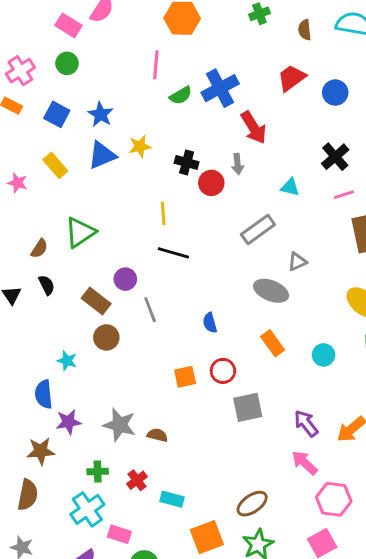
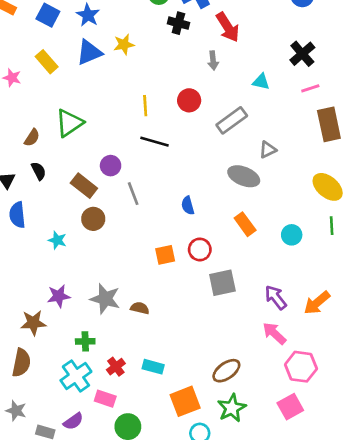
black cross: (187, 162) -> (178, 23), moved
red circle: (211, 183) -> (189, 100), moved
blue semicircle: (44, 394) -> (17, 215), moved
red cross: (137, 480) -> (116, 367), moved

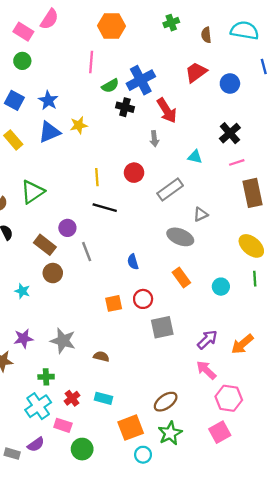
purple arrow: (276, 297) -> (207, 340), turned 85
brown semicircle: (140, 308) -> (101, 357), moved

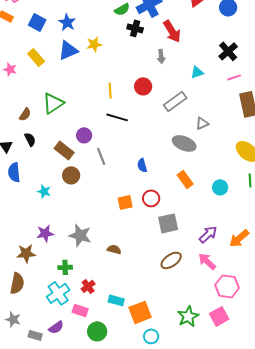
cyan triangle: (195, 157) -> (197, 72), turned -32
cyan rectangle: (104, 398) -> (116, 300), moved
brown ellipse: (166, 402) -> (171, 260), moved
green star: (170, 433) -> (188, 316), moved

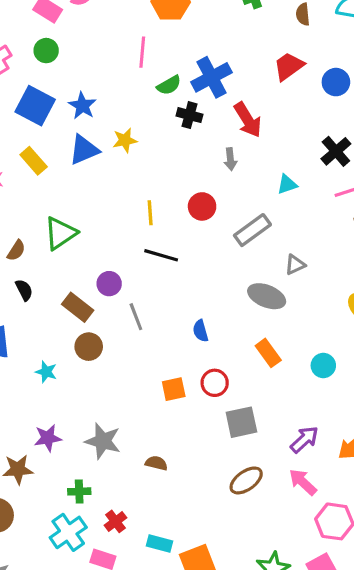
blue square: (37, 22) -> (35, 106), size x1.4

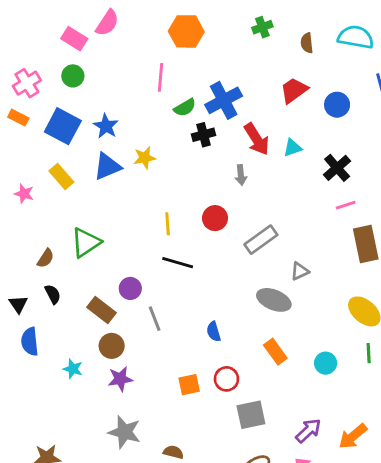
black cross: (189, 115) -> (204, 135), turned -30
cyan triangle: (287, 184) -> (293, 148), moved
purple star: (48, 438) -> (120, 379), moved

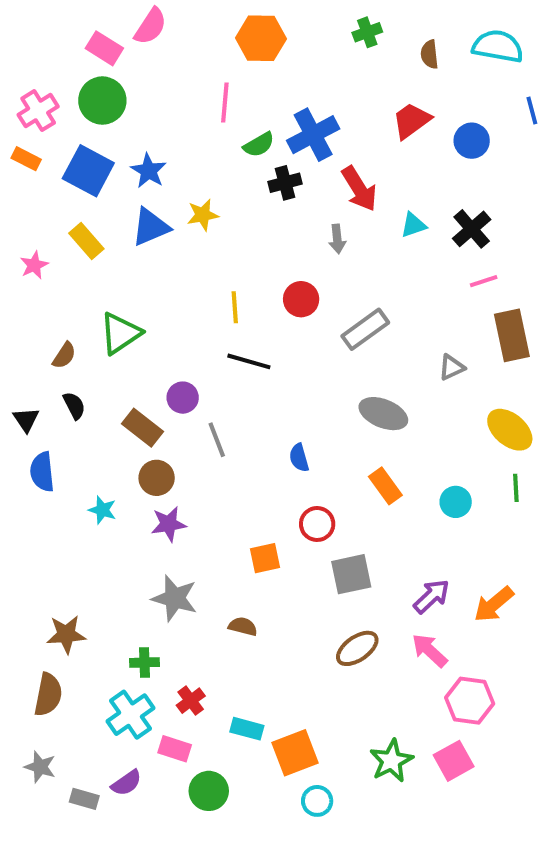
green circle: (73, 76) -> (102, 101), size x1.5
cyan triangle: (293, 148) -> (413, 225), moved
pink star: (24, 194) -> (34, 265), turned 30
gray triangle: (300, 271) -> (452, 367), moved
orange square: (189, 385) -> (265, 558), moved

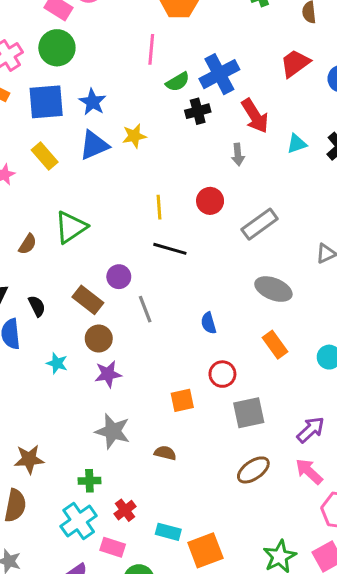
blue square: (88, 171) -> (46, 102), turned -33
black semicircle: (74, 406) -> (37, 306), moved

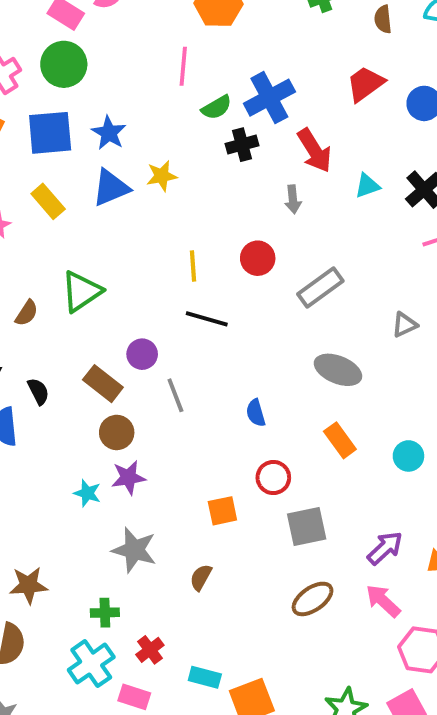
cyan star: (57, 363) -> (87, 493), moved
brown semicircle: (165, 453) -> (201, 577), turned -75

